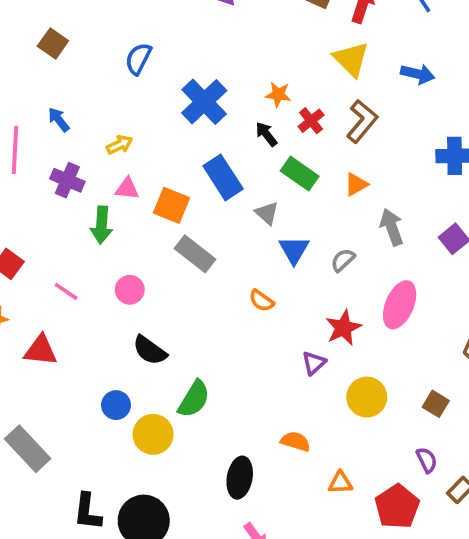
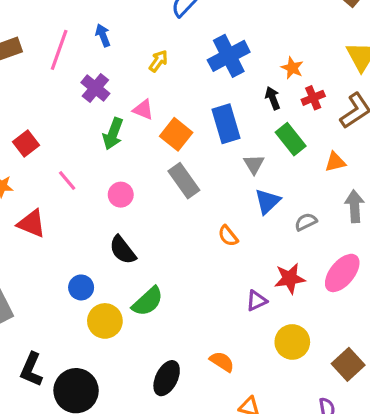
yellow arrow: (119, 145) -> (158, 61), moved, turned -45
brown square: (436, 404) -> (348, 364), size x1.4

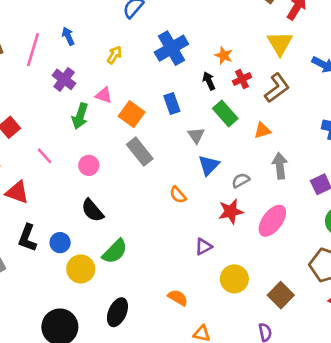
blue rectangle: (226, 124) -> (172, 104), size x0.7
red star: (290, 278) -> (231, 211), moved
black L-shape: (31, 369) -> (27, 238), moved
black ellipse: (167, 378) -> (117, 312), moved

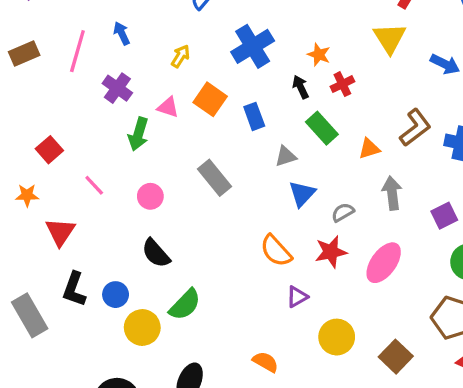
brown L-shape: (277, 88) -> (415, 128), moved
orange square: (132, 114) -> (210, 99), moved
gray triangle: (196, 135) -> (286, 156), turned 48
red triangle: (17, 192) -> (60, 232), turned 45
orange semicircle: (178, 195) -> (276, 251), moved, size x1.5

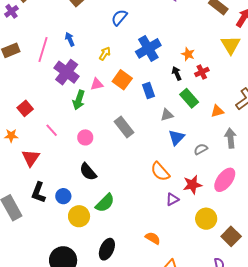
purple cross: (117, 88) -> (67, 72), size x1.4
pink triangle: (168, 107) -> (97, 84), turned -32
red star: (331, 252) -> (192, 185), moved
yellow circle: (337, 337) -> (206, 219), moved

